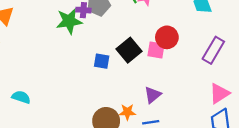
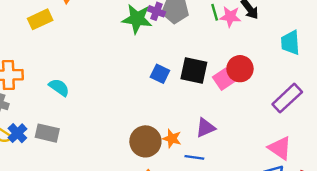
black square: (129, 50) -> (194, 70), turned 35
pink square: (156, 50) -> (224, 79), turned 30
pink triangle: (219, 94) -> (280, 148), turned 50

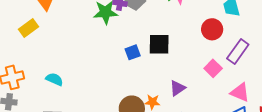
red circle: (240, 69) -> (212, 29), moved
blue square: (160, 74) -> (133, 52), turned -35
pink square: (224, 79) -> (213, 68), moved

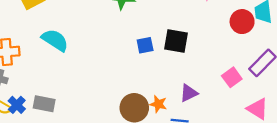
red circle: (212, 29) -> (242, 22), moved
cyan semicircle: (54, 79) -> (55, 40), moved, size x1.4

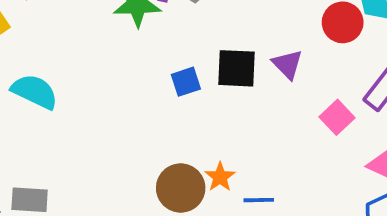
purple triangle: (189, 93) -> (287, 64), moved, turned -42
orange star: (158, 104) -> (220, 177), turned 30

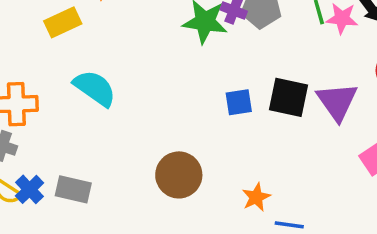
purple triangle: (287, 64) -> (337, 102), size x1.4
brown circle: (181, 188) -> (179, 175), moved

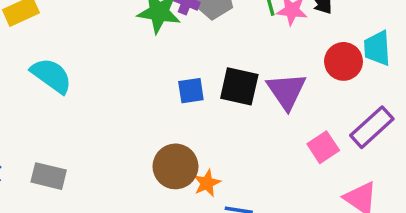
brown circle: (179, 175) -> (175, 166), moved
gray rectangle: (73, 189) -> (49, 176), moved

